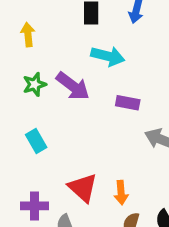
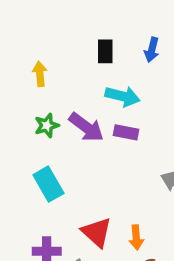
purple rectangle: (128, 103) -> (126, 132), moved
cyan rectangle: (36, 141) -> (48, 184), size x1.4

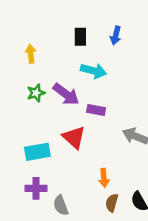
purple rectangle: (126, 132) -> (96, 110), moved
cyan rectangle: (48, 184) -> (37, 152), moved, turned -70
red triangle: (97, 232) -> (74, 137), moved

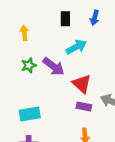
cyan arrow: (93, 71) -> (76, 47), turned -42
purple rectangle: (96, 110) -> (84, 106), moved
red triangle: (74, 137) -> (82, 84), moved

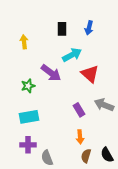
green star: (29, 65) -> (28, 86), moved
red triangle: (82, 84) -> (90, 74), moved
purple rectangle: (84, 106) -> (79, 110), turned 48

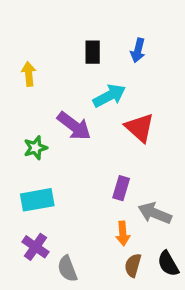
gray arrow: (104, 105) -> (155, 213), moved
purple rectangle: (79, 110) -> (121, 188), turned 48
purple cross: (28, 145) -> (35, 247), turned 35

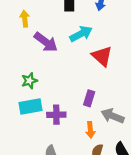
purple arrow: (74, 126) -> (46, 42), moved
green star: (35, 148) -> (29, 81), moved
purple cross: (35, 247) -> (56, 115), moved, turned -36

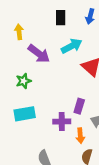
green star: (29, 81) -> (23, 81), moved
purple cross: (56, 115) -> (62, 121), moved

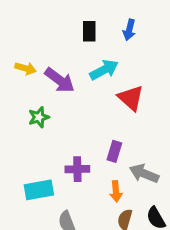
yellow arrow: (19, 32) -> (26, 68), moved, turned 112
cyan rectangle: (25, 114) -> (39, 190), moved
purple cross: (62, 121) -> (77, 169), moved

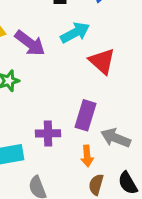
purple rectangle: (114, 151) -> (86, 115), size x1.4

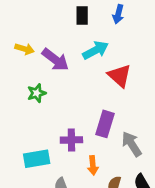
gray arrow: (116, 138) -> (132, 144), turned 35
orange arrow: (87, 156) -> (93, 165), moved

